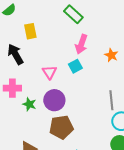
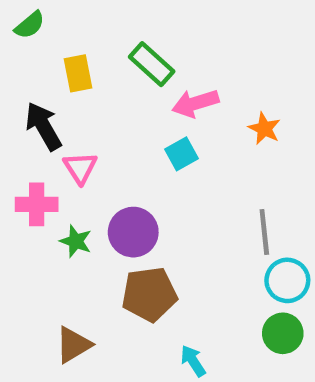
green rectangle: (73, 14) -> (152, 64), moved
pink arrow: (81, 44) -> (195, 103), turned 54
pink triangle: (49, 72) -> (80, 168), moved

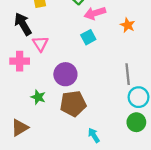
green star: (76, 241) -> (38, 97), moved
brown triangle: (73, 345) -> (20, 128), moved

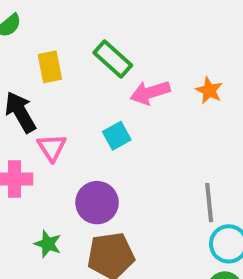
orange star: (128, 25) -> (209, 90), moved
cyan square: (88, 37) -> (117, 136), moved

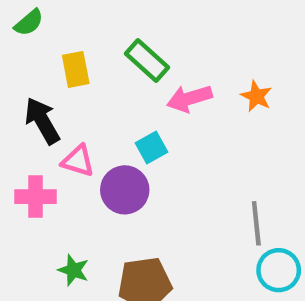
pink triangle: (52, 148) -> (78, 161), turned -40
purple circle: (97, 203) -> (125, 190), moved

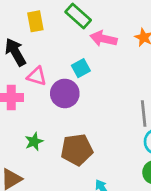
pink arrow: (189, 98) -> (104, 39), turned 30
green star: (73, 270) -> (34, 142), turned 30

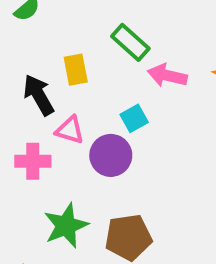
yellow rectangle: (35, 21) -> (76, 70), moved
green star: (34, 142) -> (66, 226), size x1.6

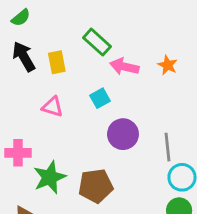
black arrow: (39, 95) -> (24, 56), moved
purple circle: (111, 155) -> (123, 134), moved
pink cross: (33, 161) -> (18, 153), moved

